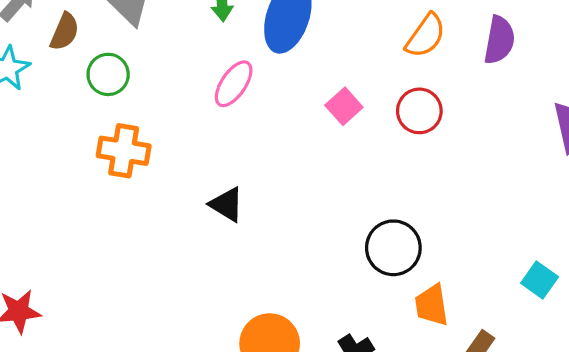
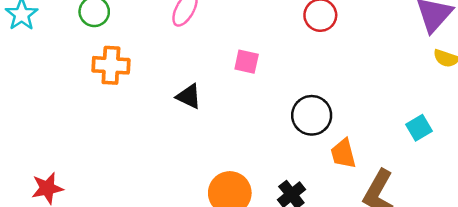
pink square: (344, 106) -> (247, 62), moved, turned -30
cyan square: (540, 280) -> (419, 128), turned 30

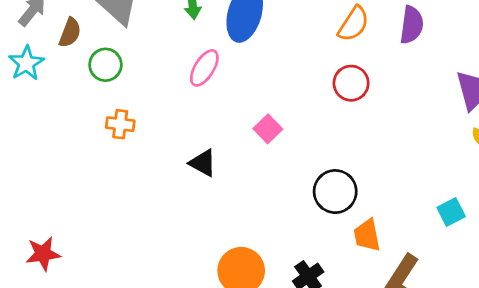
pink square: (247, 62) -> (268, 129), turned 30
orange cross: (111, 65) -> (120, 124), size x0.7

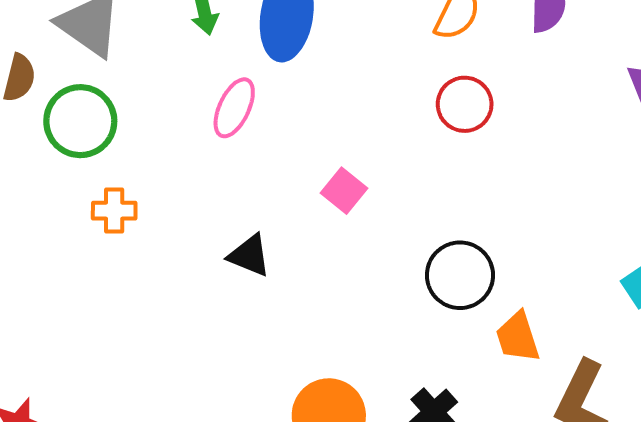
green circle: (105, 65) -> (80, 121), size x1.4

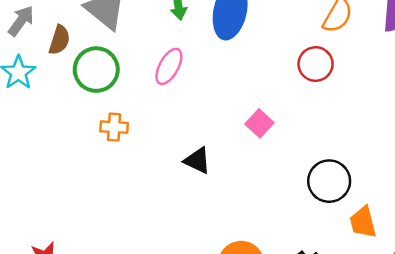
red circle: (465, 104) -> (316, 64), moved
pink ellipse: (234, 108) -> (169, 66), moved

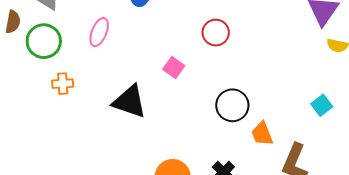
red circle: (316, 64) -> (216, 33), moved
black triangle: (197, 161) -> (130, 102), size x1.6

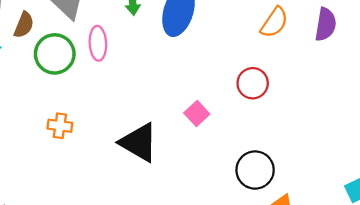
pink ellipse: (99, 32) -> (98, 43), moved, turned -36
orange cross: (63, 84) -> (60, 126), moved

